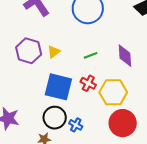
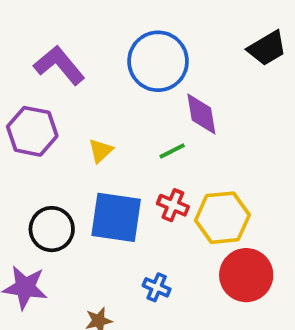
purple hexagon: (29, 51) -> (32, 131), moved
purple diamond: (125, 56) -> (201, 114), moved
black circle: (55, 118) -> (52, 229), moved

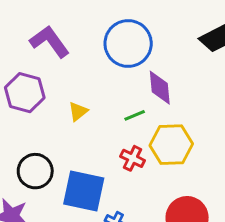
blue square: (116, 217) -> (84, 191), moved
yellow hexagon: (222, 218) -> (171, 145), moved

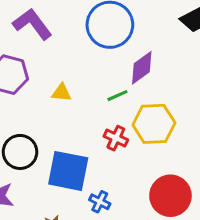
purple diamond: (160, 88) -> (142, 68), turned 60
yellow triangle: (78, 111) -> (61, 93), turned 45

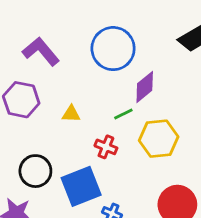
red cross: (116, 138) -> (106, 147), moved
blue square: (68, 171) -> (81, 186), turned -30

